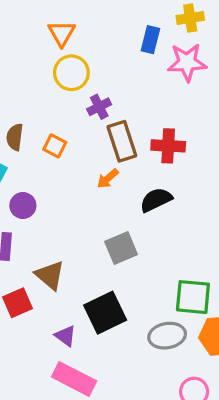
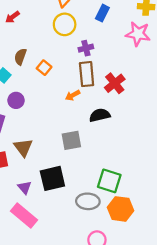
blue rectangle: (150, 40) -> (102, 13), moved
purple cross: (99, 107) -> (86, 48), moved
red cross: (168, 146) -> (115, 83), turned 36

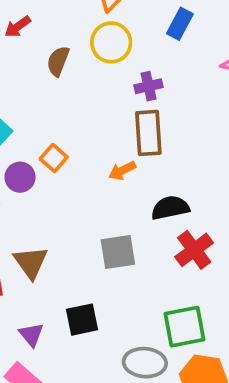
brown semicircle: (20, 57) -> (58, 61), moved
orange square: (44, 68) -> (54, 158), moved
red cross: (115, 83) -> (194, 250), moved
black square: (52, 178) -> (82, 320), size x0.7
green square: (109, 181) -> (184, 327), turned -30

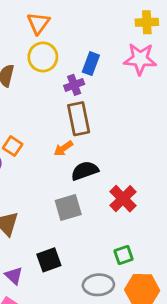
blue rectangle: (180, 24) -> (91, 64), moved
black semicircle: (170, 208) -> (85, 171), moved
green square: (184, 327) -> (124, 255), size x0.6

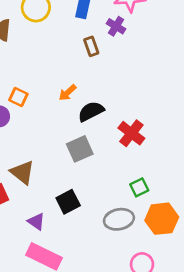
purple cross: (74, 85) -> (116, 26), moved, turned -30
brown rectangle: (79, 119) -> (91, 46), moved, size x0.6

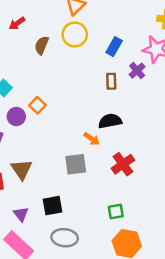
orange arrow: (68, 93) -> (92, 139), moved, turned -119
black semicircle: (91, 111) -> (110, 121), moved
gray ellipse: (119, 219) -> (65, 238), moved

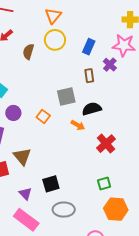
orange square: (37, 105) -> (43, 116), moved
gray square: (76, 164) -> (66, 97), moved

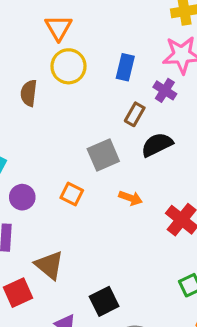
brown rectangle: (89, 76) -> (135, 114), turned 48
black semicircle: (92, 109) -> (157, 145), moved

